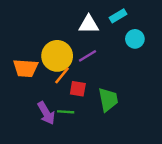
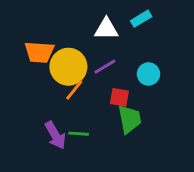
cyan circle: (135, 39) -> (148, 74), moved
orange trapezoid: (26, 68) -> (39, 52), moved
red square: (78, 89) -> (119, 97), moved

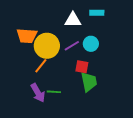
cyan rectangle: (141, 19) -> (97, 13), turned 32
cyan circle: (148, 74) -> (91, 44), moved
orange line: (74, 90) -> (41, 66), moved

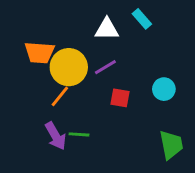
cyan rectangle: (97, 13) -> (142, 19), turned 48
cyan circle: (91, 44) -> (164, 89), moved
green trapezoid: (89, 82) -> (171, 145), moved

